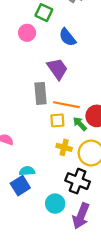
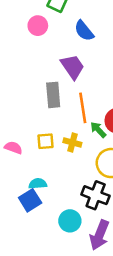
orange line: (66, 105) -> (83, 108), turned 70
yellow square: (57, 120) -> (45, 141), moved
yellow cross: (64, 147) -> (72, 143), moved

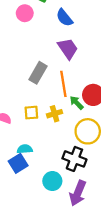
purple trapezoid: (72, 67) -> (68, 49), moved
gray rectangle: (53, 95) -> (38, 73), turned 35
yellow cross: (72, 143) -> (55, 114), turned -32

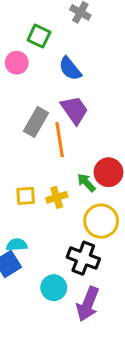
gray rectangle: (38, 73) -> (36, 122), moved
orange line: (63, 84) -> (60, 140), moved

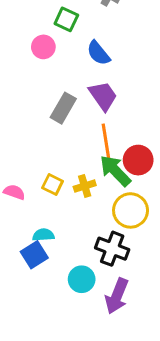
orange line: (60, 140) -> (106, 142), moved
green arrow: (86, 183) -> (115, 171), size x1.6
yellow square: (26, 196) -> (53, 184), turned 30

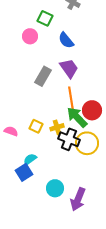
cyan semicircle: (43, 235) -> (30, 159), turned -32
black cross: (112, 249) -> (69, 139), moved

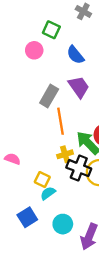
orange line: (71, 98) -> (60, 121), moved
yellow square: (36, 126) -> (42, 179), moved
cyan semicircle: (30, 159) -> (48, 193), moved
blue square: (24, 172) -> (27, 217), moved

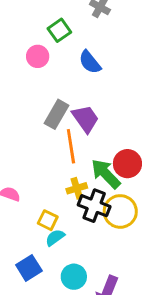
green square: (51, 30) -> (59, 30), turned 30
purple trapezoid: (79, 87) -> (85, 119), moved

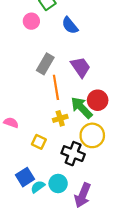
purple trapezoid: (85, 119) -> (81, 67), moved
black cross: (94, 206) -> (73, 154), moved
cyan semicircle: (55, 238) -> (38, 187), moved

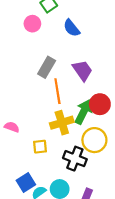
green arrow: (82, 108) -> (84, 112), turned 70
yellow cross: (60, 118) -> (62, 123), size x1.5
yellow square: (39, 142) -> (40, 147), turned -32

